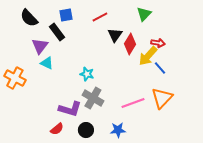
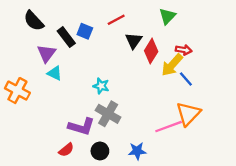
blue square: (66, 15) -> (85, 31), moved, turned 32
pink line: (133, 103) -> (169, 127), moved

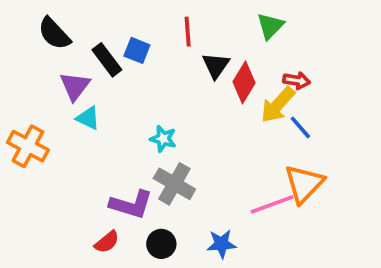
red line: (116, 20) -> (188, 32), turned -66

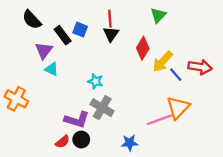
black triangle: (216, 65) -> (111, 34), moved
red arrow: (297, 80) -> (200, 67), moved, size x1.5
orange cross: (28, 146) -> (16, 99), moved
black circle: (161, 244) -> (81, 140), moved

